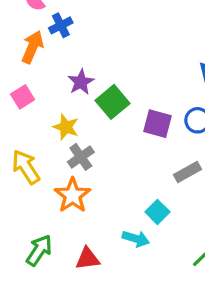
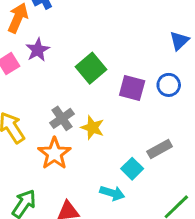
purple star: (81, 82) -> (38, 50), moved
yellow star: (66, 127) -> (92, 128), moved
gray rectangle: (187, 172) -> (160, 149), moved

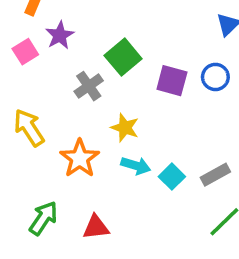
gray cross: (62, 118) -> (89, 86), moved
gray rectangle: (160, 149) -> (215, 175), moved
cyan arrow: (112, 193) -> (136, 166), moved

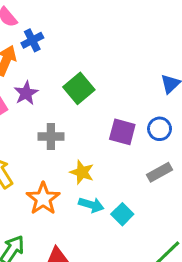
green square: (123, 57) -> (79, 88), moved
gray cross: (89, 86) -> (51, 137), turned 35
gray rectangle: (215, 175) -> (160, 172), moved

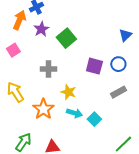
purple star: (26, 93) -> (41, 29), moved

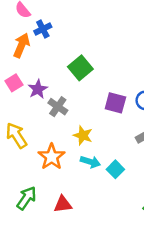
purple star: (41, 29) -> (38, 89), moved
gray cross: (48, 69) -> (58, 107), turned 35

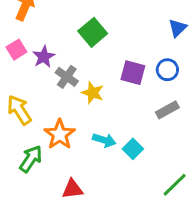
yellow star: (83, 135) -> (93, 93), moved
green arrow: (27, 198) -> (31, 159), moved

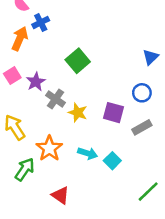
purple square: (133, 73) -> (114, 113), moved
red triangle: (73, 189) -> (60, 195), turned 42

